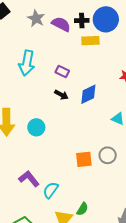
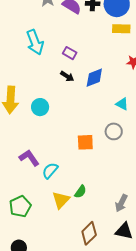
yellow rectangle: (90, 41) -> (121, 29), moved
cyan arrow: (27, 63) -> (35, 42), turned -35
gray circle: (108, 155) -> (114, 131), moved

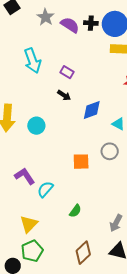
blue diamond: (94, 78) -> (92, 110), moved
yellow triangle: (61, 200) -> (29, 224), moved
green pentagon: (20, 206) -> (32, 251), moved

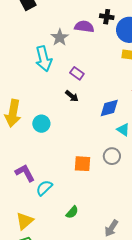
gray star: (45, 17) -> (60, 37), moved
black cross: (91, 23) -> (107, 17), moved
purple semicircle: (70, 25) -> (84, 27), turned -30
blue diamond: (92, 110) -> (109, 108), moved

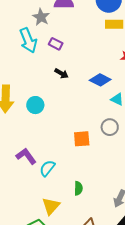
purple rectangle: (77, 73) -> (56, 44), moved
blue diamond: (109, 108) -> (100, 80), turned 50
green semicircle: (72, 212) -> (78, 188), turned -32
yellow triangle: (25, 221) -> (51, 206), moved

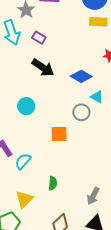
black arrow: (61, 73) -> (43, 68), size x1.6
cyan circle: (35, 105) -> (26, 106), moved
gray circle: (110, 127) -> (81, 112), moved

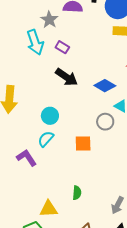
cyan semicircle: (23, 161) -> (46, 139), moved
yellow triangle: (24, 199) -> (49, 209), turned 42

